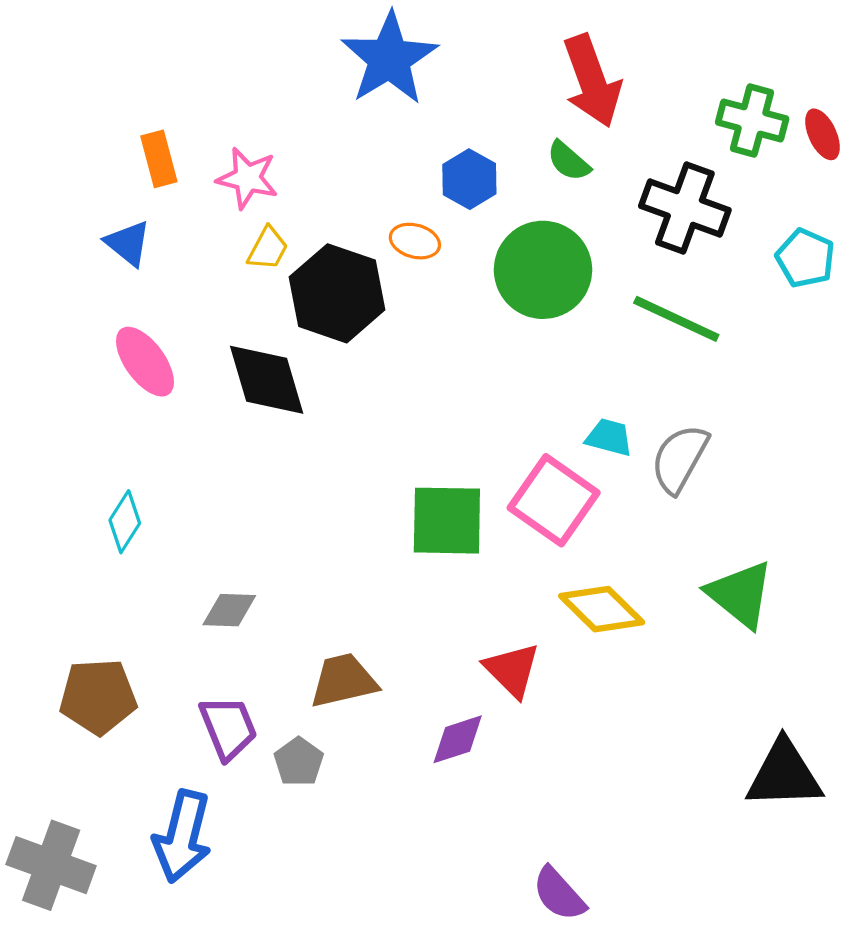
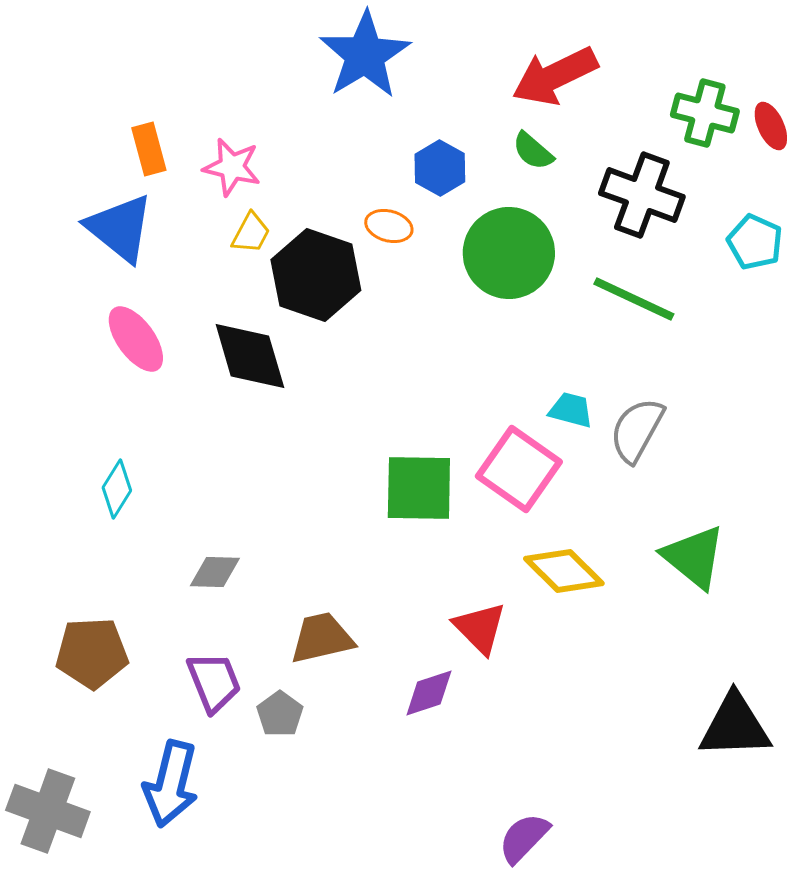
red arrow: (592, 81) -> (555, 76), turned 84
blue triangle: (128, 243) -> (120, 228), size x1.6
purple semicircle: (559, 894) -> (524, 838), turned 86

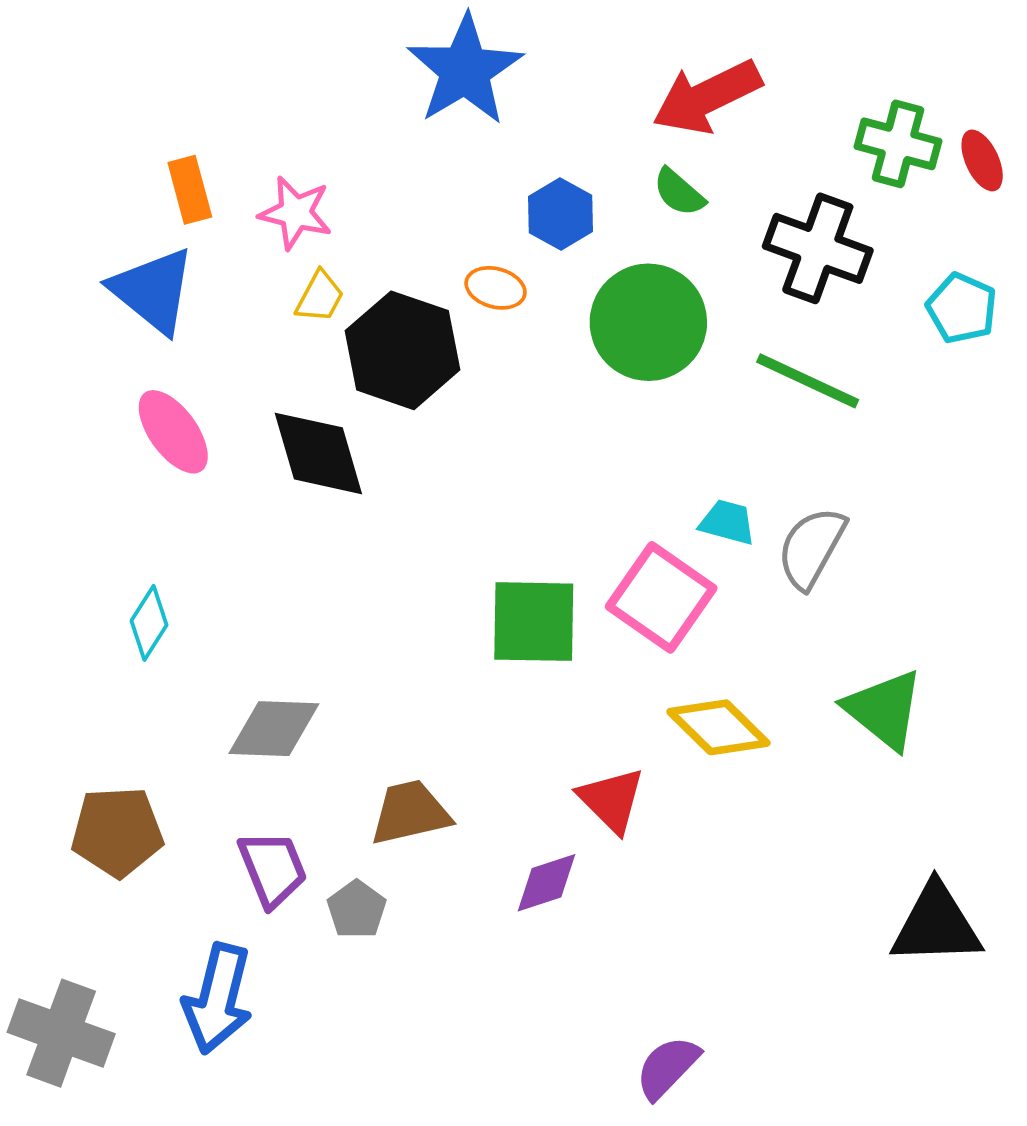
gray diamond: (215, 572) -> (274, 729), size x1.4

